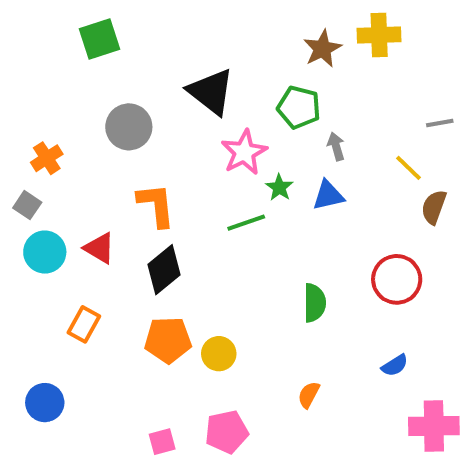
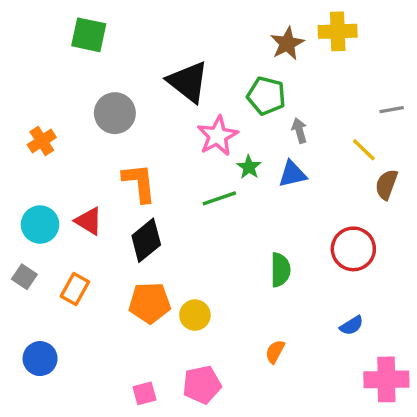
green square: (100, 39) -> (89, 35), turned 30
gray square: (27, 205) -> (24, 277), moved

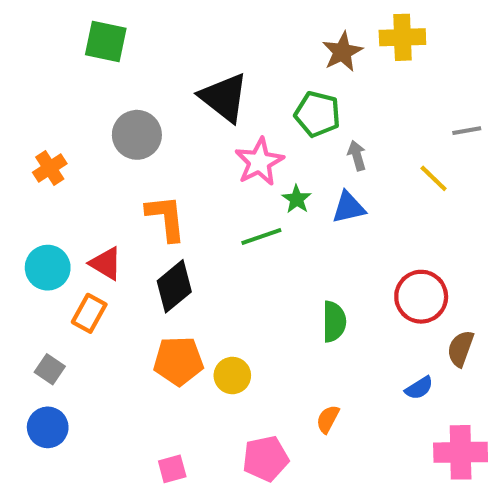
brown semicircle: (386, 184) -> (461, 349), moved
gray square: (24, 277) -> (50, 369), moved
orange rectangle: (75, 289) -> (89, 313), moved
pink pentagon: (202, 385) -> (266, 459), moved

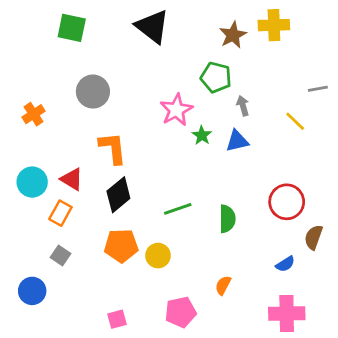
black triangle: (224, 97) -> (152, 26), moved
green line: (261, 236) -> (178, 209), moved
gray square: (50, 369) -> (60, 256), moved
pink cross: (461, 452) -> (287, 314), moved

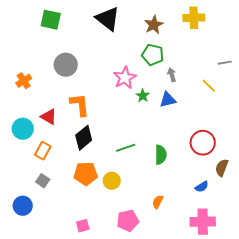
brown star: (233, 35) -> (154, 25), moved
red triangle: (72, 179) -> (49, 117), moved

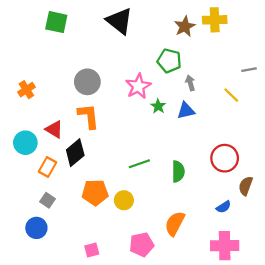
brown star: (154, 25) -> (185, 26), moved
gray circle: (66, 65) -> (87, 82), moved
black diamond: (84, 138) -> (75, 153), moved
orange semicircle: (158, 202) -> (175, 223), size x1.6
blue circle: (23, 206) -> (36, 228), moved

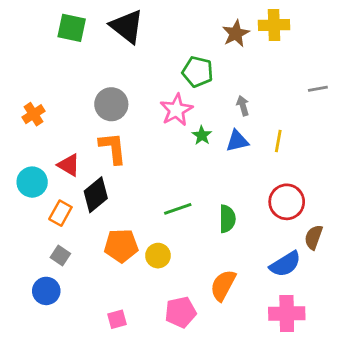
black triangle: (119, 21) -> (127, 26), moved
green pentagon: (169, 61) -> (198, 72), moved
yellow line: (231, 95) -> (278, 141), moved, turned 56
blue semicircle: (223, 207) -> (285, 264), size x1.6

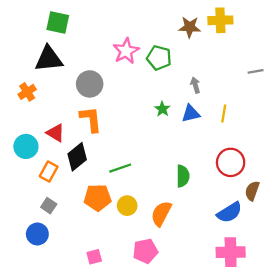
black triangle: (127, 26) -> (49, 59), moved, turned -44
brown star: (236, 34) -> (190, 27), turned 30
pink star: (176, 110) -> (126, 51), moved
green line: (178, 209) -> (120, 168), moved
orange semicircle: (223, 285) -> (161, 214), moved

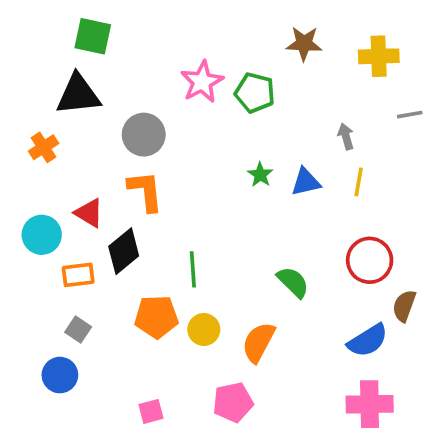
yellow cross: (220, 20) -> (379, 56), moved
gray arrow: (195, 85) -> (346, 136), moved
green line: (120, 168) -> (193, 269), turned -75
orange rectangle: (49, 171) -> (78, 275), turned 54
green semicircle: (183, 176) -> (293, 282), turned -45

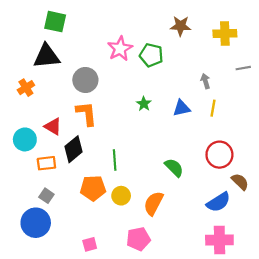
green star: (260, 175) -> (144, 104), moved
brown semicircle: (404, 306) -> (240, 182), turned 114
blue circle: (60, 375) -> (36, 223), size x1.4

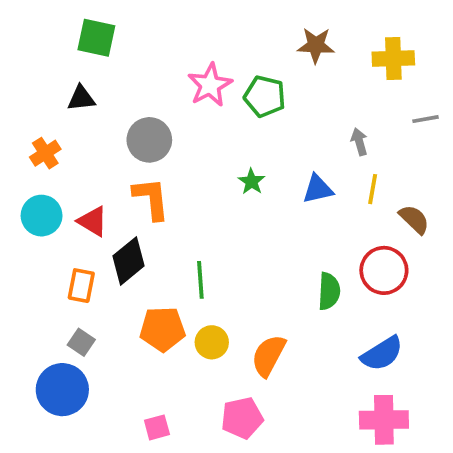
black triangle: (46, 56) -> (81, 98), size x0.6
cyan circle: (25, 139) -> (42, 216), moved
orange rectangle: (46, 163) -> (81, 286), turned -72
green semicircle: (174, 168) -> (329, 291), moved, turned 48
brown semicircle: (240, 182) -> (414, 219), moved

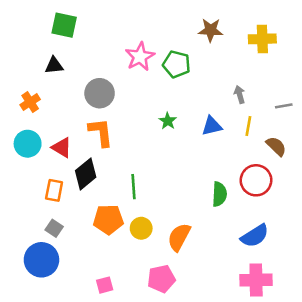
gray line: (426, 119) -> (284, 106), moved

